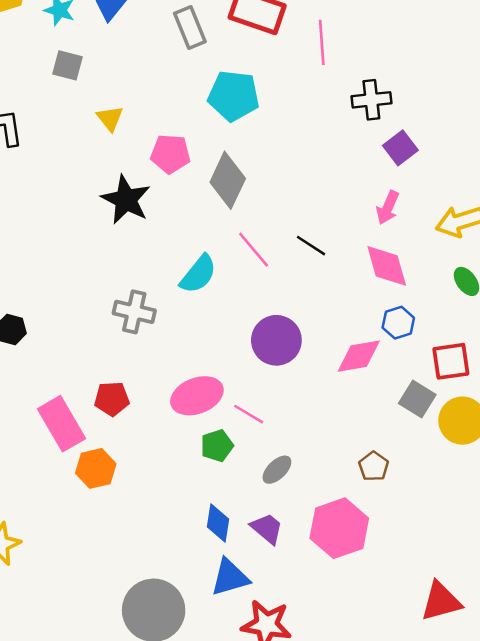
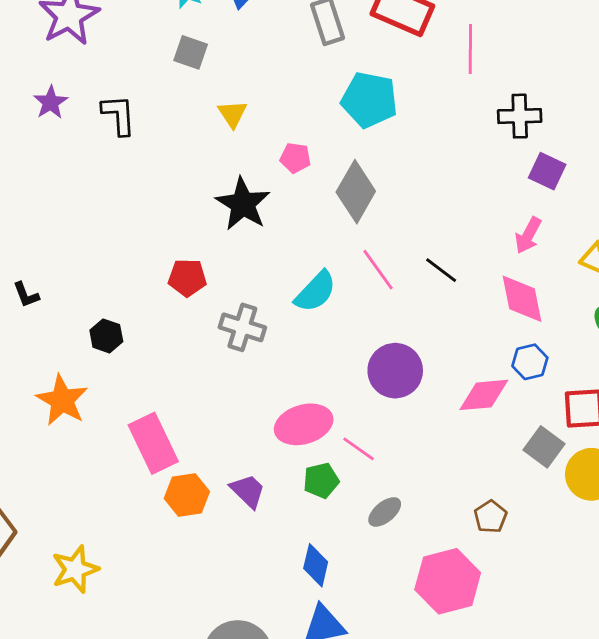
purple square: (400, 148) -> (547, 171), turned -32
pink pentagon: (170, 154) -> (295, 158), size x0.7
red pentagon: (112, 399) -> (187, 278), moved
purple trapezoid: (267, 528) -> (248, 491), moved

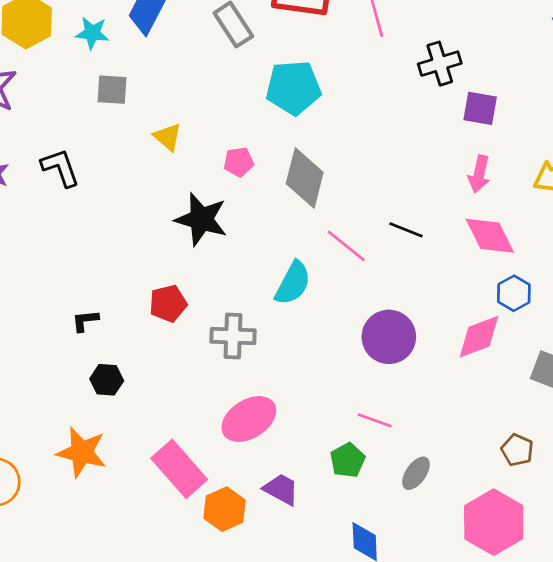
black L-shape: (26, 295) -> (85, 321), moved, turned 120
pink ellipse: (304, 424) -> (249, 419), moved

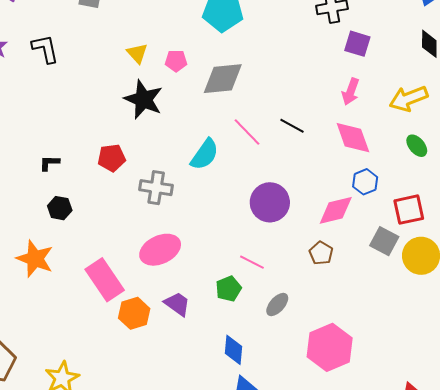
yellow triangle: (168, 137) -> (137, 53), moved
gray diamond: (305, 178) -> (223, 79), turned 63
brown pentagon: (517, 450) -> (321, 253), moved

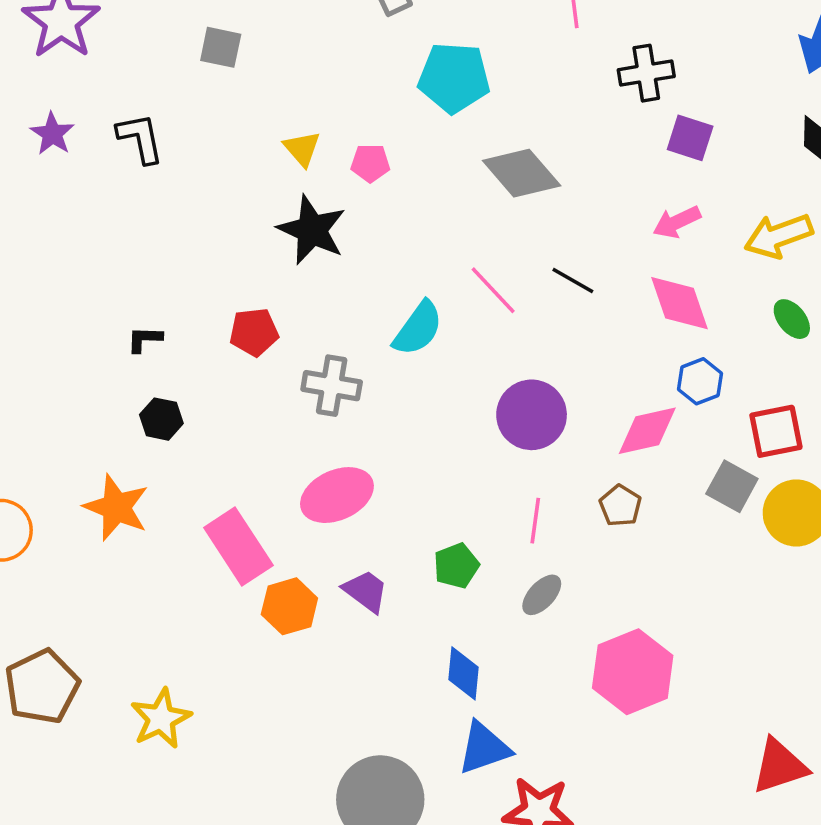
gray diamond: (223, 79) -> (522, 173), moved, turned 54
pink arrow: (351, 92) -> (677, 222), turned 44
pink line: (252, 262) -> (535, 521), moved, turned 70

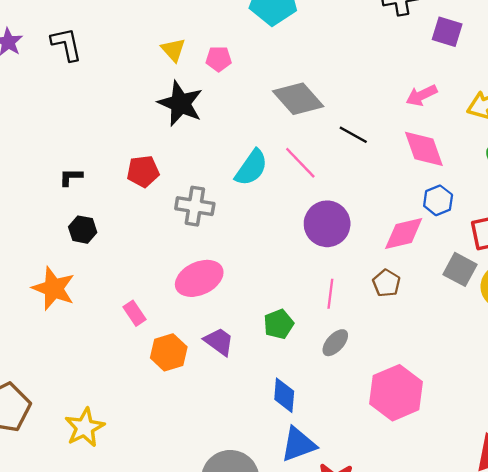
purple square: (690, 138) -> (447, 32), moved
gray diamond: (522, 173) -> (298, 99), moved
pink line: (493, 290) -> (300, 163), moved
pink rectangle: (238, 547) -> (135, 313), size x0.5

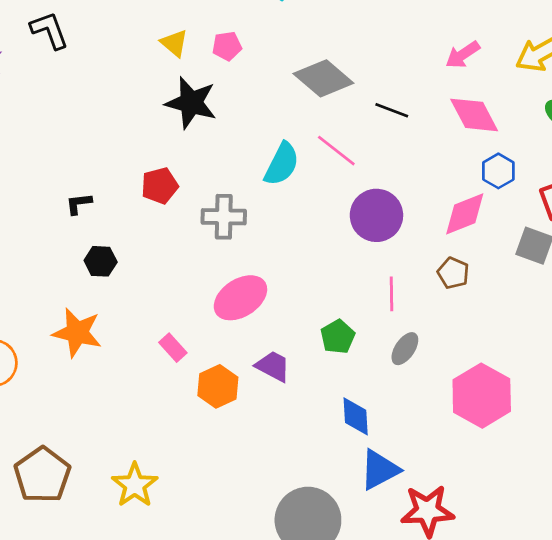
black L-shape: (66, 44) -> (49, 30), moved

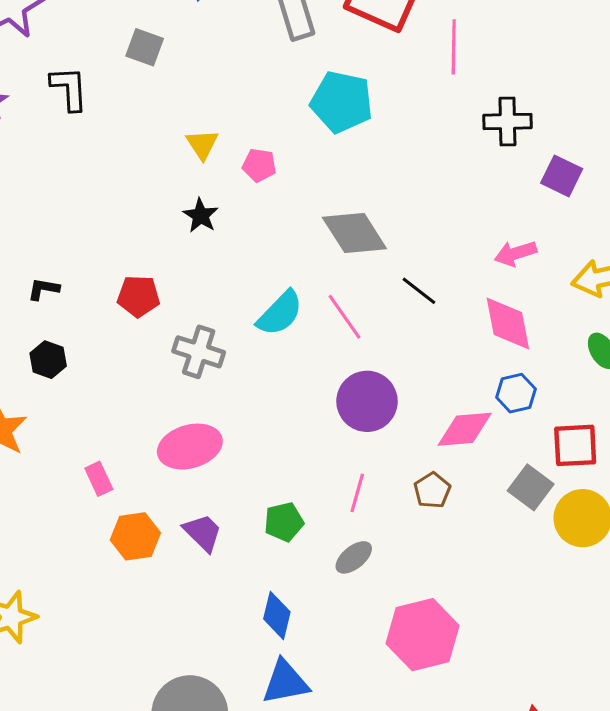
black star: (191, 103) -> (201, 215), size x0.6

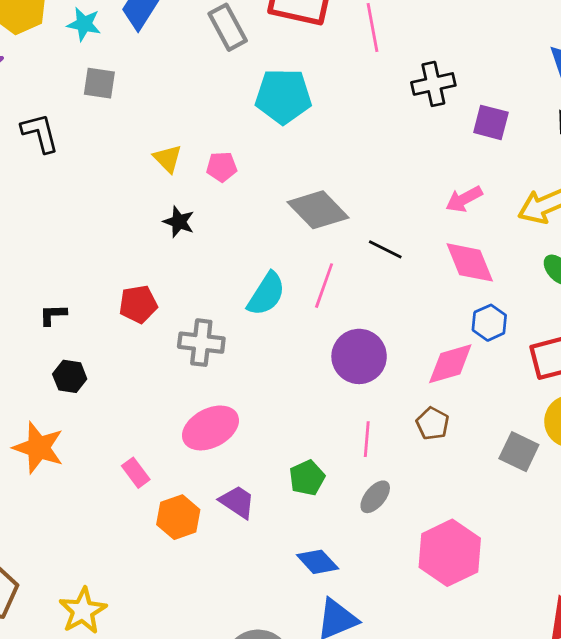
pink line: (345, 317) -> (324, 286), turned 66
gray square: (531, 487) -> (519, 452), moved
blue diamond: (277, 615) -> (318, 562), turned -45

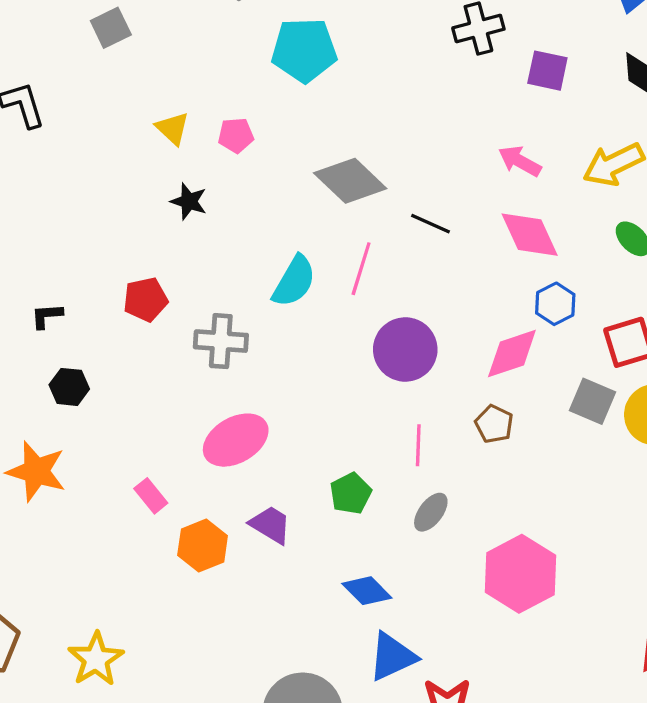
gray square: (99, 83) -> (111, 28), moved, turned -32
pink arrow: (464, 199) -> (520, 161), turned 60
gray square: (519, 452) -> (593, 401), moved

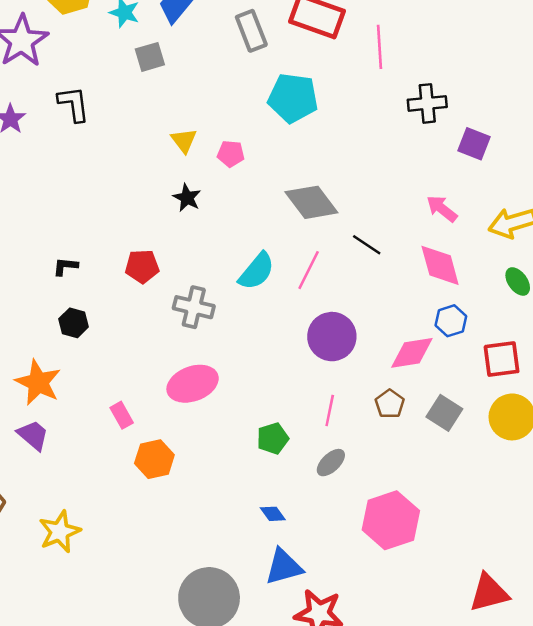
gray square: (593, 401) -> (444, 413), moved
purple trapezoid: (270, 525) -> (33, 435), moved
blue diamond: (367, 591) -> (273, 514), size x0.7

